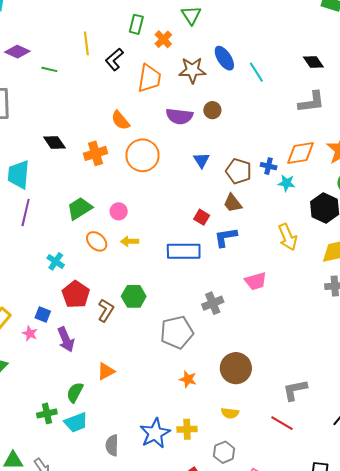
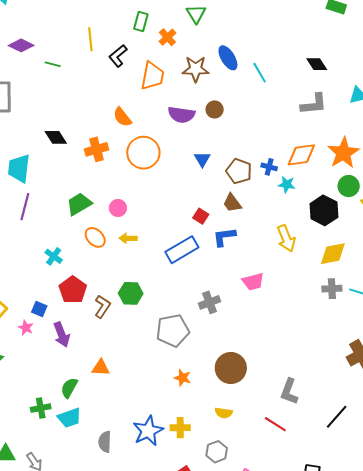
blue rectangle: (184, 251) -> (182, 250), turned -32
orange triangle: (106, 371) -> (101, 368), turned 30
gray L-shape: (295, 390) -> (289, 392), turned -60

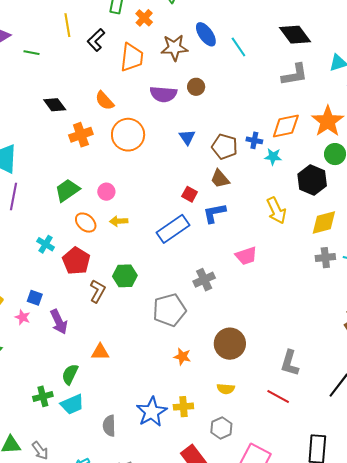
black diamond: (317, 64) -> (295, 35), size x1.5
black diamond: (56, 137) -> (55, 105), moved
red pentagon: (73, 290) -> (76, 261), moved

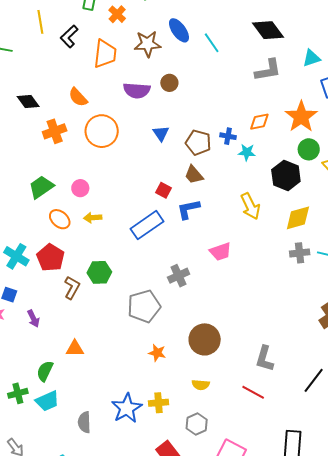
orange diamond: (286, 126) -> (259, 122), size x0.7
cyan cross: (46, 244) -> (16, 256), moved, size x1.4
purple arrow: (59, 322) -> (33, 319), size x0.7

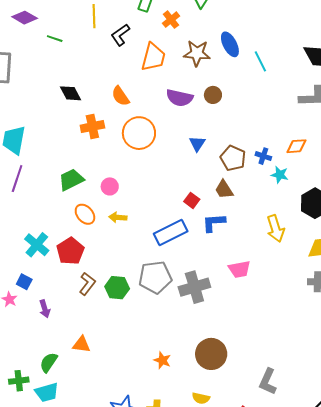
green hexagon: (99, 272) -> (117, 288), moved
gray cross: (179, 276) -> (194, 287), size x1.4
gray pentagon: (144, 306) -> (155, 277), moved

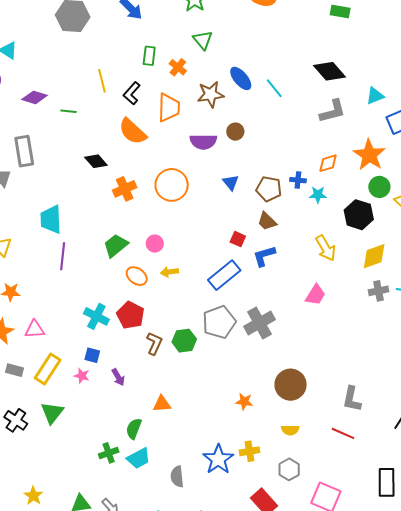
orange semicircle: (120, 96) -> (133, 131), moved, size x1.4
pink trapezoid: (239, 269) -> (315, 295), moved, turned -35

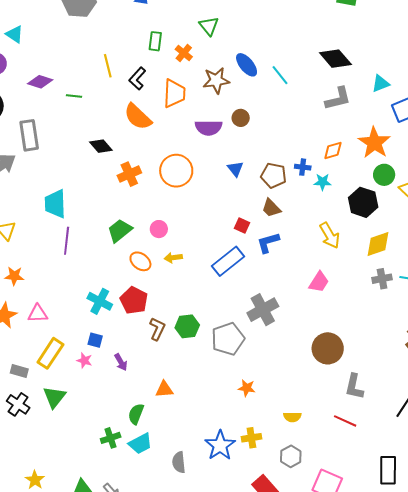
gray pentagon: (219, 322) -> (228, 339), moved
gray rectangle: (15, 370) -> (19, 371), moved
brown circle: (291, 385) -> (328, 348), moved

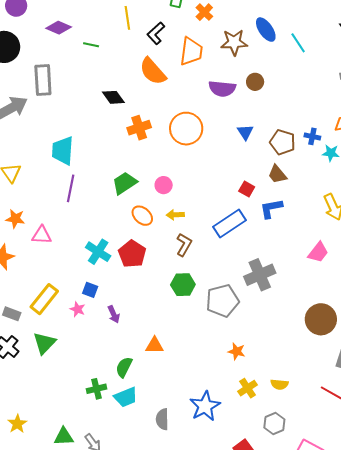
pink triangle: (38, 314) -> (42, 235), moved
brown L-shape: (157, 329) -> (184, 245), moved
yellow cross: (251, 438) -> (248, 388), moved, turned -30

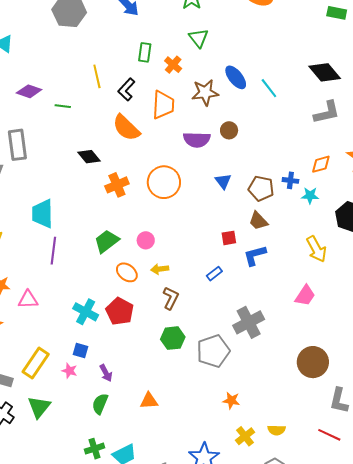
red square: (247, 189) -> (229, 238), turned -35
blue rectangle: (230, 223) -> (214, 274), size x0.5
green semicircle: (124, 367) -> (100, 404), moved

